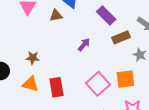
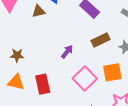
brown rectangle: (121, 37) -> (100, 40), moved
purple arrow: (84, 45) -> (67, 52), moved

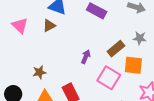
brown rectangle: (100, 40) -> (116, 49), moved
orange square: (112, 72) -> (133, 65), turned 30

